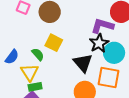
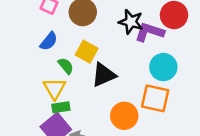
black star: (99, 43) -> (131, 22), moved, turned -30
blue semicircle: (12, 57) -> (49, 41), moved
black triangle: (83, 63) -> (104, 75), moved, turned 45

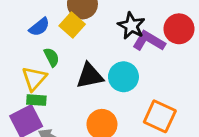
yellow square: (87, 52) -> (72, 25), moved
cyan circle: (163, 67) -> (123, 77), moved
orange square: (155, 98) -> (160, 116), moved

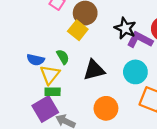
blue semicircle: (39, 27) -> (36, 60), moved, turned 54
cyan circle: (123, 77) -> (135, 72), moved

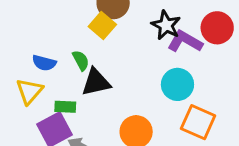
black triangle: (94, 70) -> (96, 82), moved
yellow triangle: (50, 75) -> (30, 91), moved

